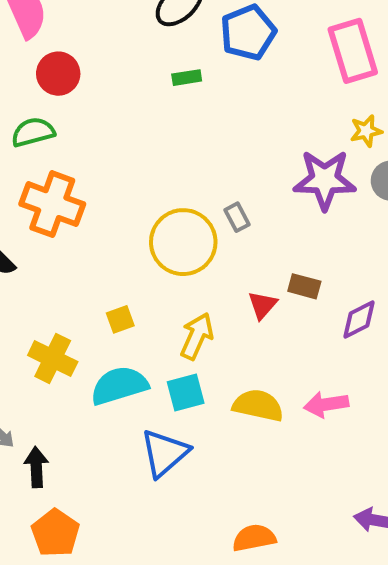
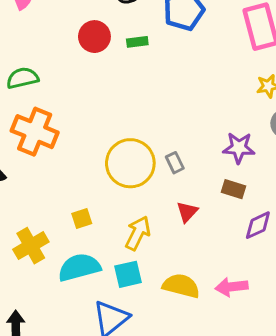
red circle: (58, 74) -> (94, 37), moved
purple star: (325, 180) -> (239, 148), moved, size x0.7
gray rectangle: (237, 217) -> (175, 163), moved
brown rectangle: (304, 286) -> (234, 189), moved
yellow cross: (53, 359) -> (31, 246), turned 32

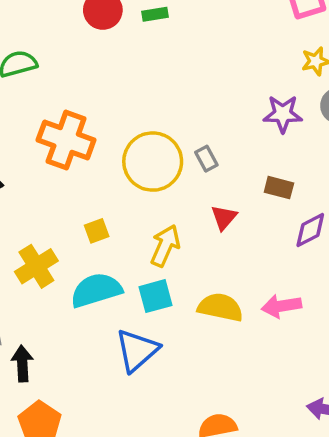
orange cross: (35, 132) -> (66, 140), moved
purple star: (239, 148) -> (283, 114), moved

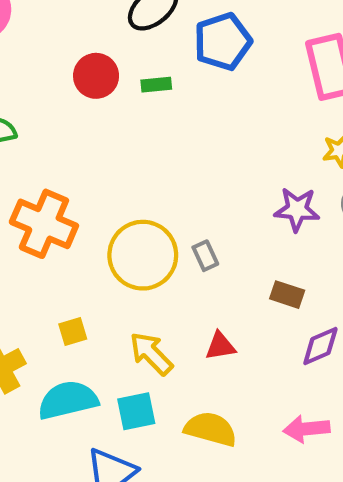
red triangle: (224, 217) -> (220, 346), moved, turned 36
yellow arrow: (165, 246) -> (151, 354), turned -72
pink arrow: (281, 306) -> (307, 429), moved

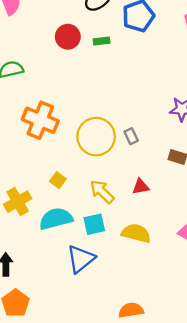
yellow square: (73, 331) -> (58, 180), turned -35

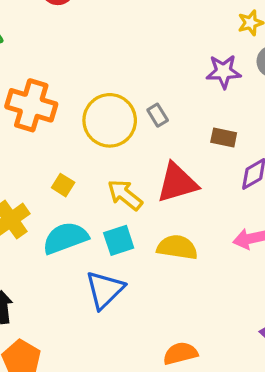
red triangle: (141, 187) -> (177, 183), size x1.8

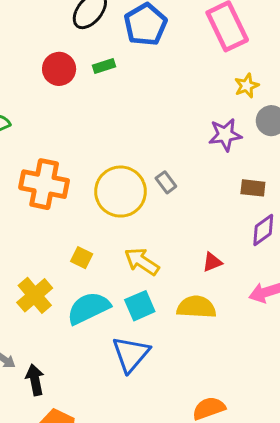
brown rectangle: (224, 138) -> (253, 188), moved
red triangle: (177, 183) -> (212, 262), moved, size x0.5

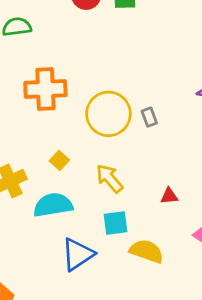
orange cross: (44, 184) -> (45, 89), turned -30
cyan square: (140, 306) -> (115, 223), moved
yellow semicircle: (196, 307) -> (147, 251), moved

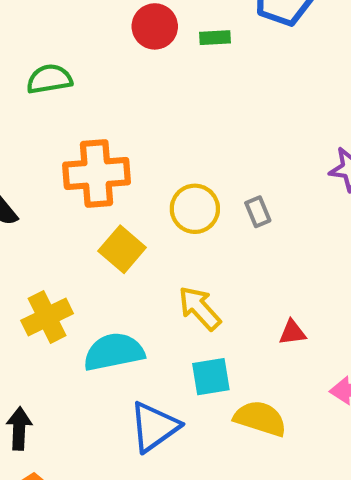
yellow circle: (108, 114) -> (195, 209), size x0.7
yellow square: (59, 160) -> (122, 249), moved, size x1.5

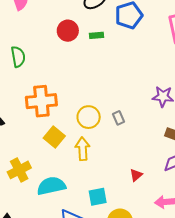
green semicircle: (49, 79) -> (18, 57), turned 90
yellow arrow: (200, 308) -> (83, 149), moved, turned 40
red triangle: (292, 333) -> (136, 175), turned -32

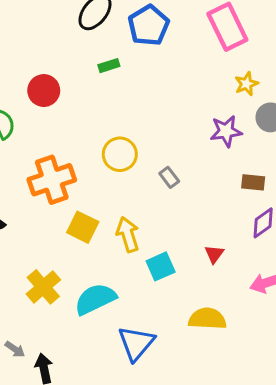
red circle: (68, 31) -> (44, 91), moved
yellow circle: (89, 117) -> (120, 154), moved
cyan square: (98, 197) -> (161, 266), moved

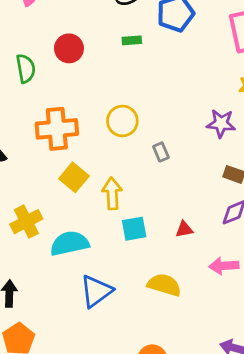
red triangle: (214, 254) -> (184, 229), turned 30

